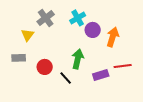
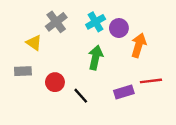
purple circle: (93, 30) -> (119, 28), moved
yellow triangle: (28, 35) -> (34, 43), turned -32
green arrow: (78, 59) -> (96, 58), moved

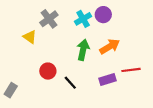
purple circle: (119, 28) -> (103, 15), moved
orange arrow: (139, 45) -> (110, 47), moved, turned 42
gray rectangle: (23, 71) -> (11, 90), moved, turned -56

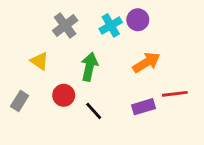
yellow triangle: (30, 37) -> (39, 61), moved
green arrow: (83, 50) -> (89, 67), moved
gray rectangle: (11, 90) -> (20, 101), moved

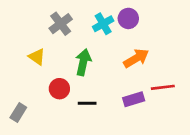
gray rectangle: (20, 101) -> (18, 113), moved
black line: (94, 111) -> (87, 103), turned -48

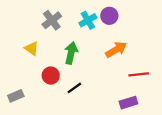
purple rectangle: (134, 99) -> (128, 103), moved
black line: (87, 103) -> (74, 88), turned -35
gray rectangle: (18, 113) -> (16, 96), turned 35

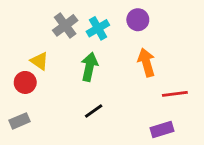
cyan cross: (88, 20) -> (98, 28), moved
orange arrow: (116, 50) -> (146, 62), turned -75
red circle: (51, 76) -> (25, 82), moved

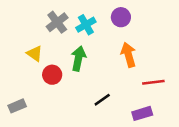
red circle: (25, 82) -> (52, 75), moved
black line: (94, 111) -> (102, 100), moved

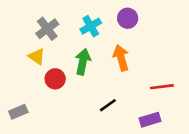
gray cross: (57, 22) -> (47, 29), moved
orange arrow: (128, 55) -> (121, 58), moved

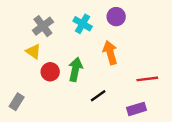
cyan cross: (91, 26) -> (83, 24), turned -30
green arrow: (83, 62) -> (75, 69), moved
gray rectangle: (18, 112) -> (17, 102), turned -35

